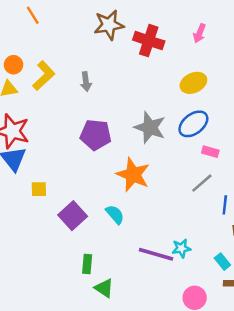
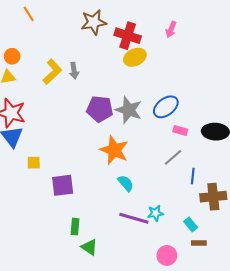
yellow L-shape: (44, 76) -> (52, 72), moved
yellow ellipse: (193, 83) -> (135, 57), moved
purple pentagon: (96, 135) -> (100, 109), moved
cyan semicircle: (115, 214) -> (126, 183), moved
purple square: (73, 216) -> (63, 185), turned 35

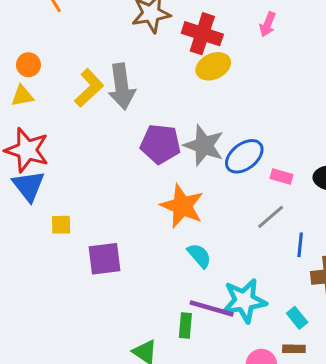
gray arrow: (74, 71) -> (122, 86), size x1.8
blue ellipse: (166, 107) -> (244, 156), moved
cyan star: (156, 213) -> (244, 301), size x1.8
green rectangle: (75, 227) -> (185, 326), moved
brown rectangle: (199, 243) -> (294, 349), moved

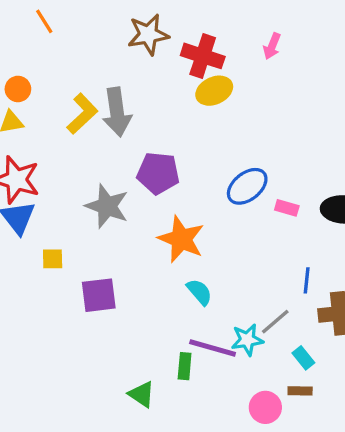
gray star: (204, 145) -> (107, 206), moved
gray line: (271, 217) -> (275, 322), moved
cyan star: (244, 301) -> (247, 340), size x0.7

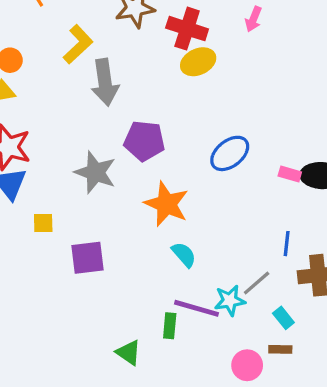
yellow L-shape: (82, 114) -> (78, 44), moved
pink rectangle: (287, 208) -> (290, 174), moved

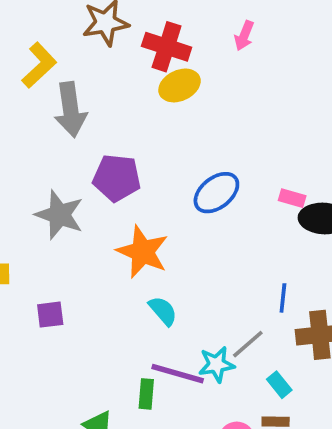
pink rectangle: (290, 174) -> (292, 198), moved
purple square: (87, 258) -> (50, 315), size x0.7

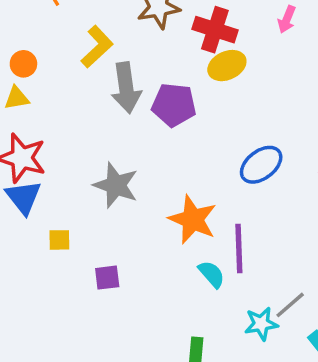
purple pentagon: (117, 178) -> (174, 105), moved
purple line: (178, 374) -> (239, 249), moved, turned 72

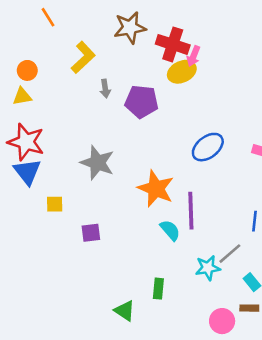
pink arrow: (287, 19) -> (193, 56), moved
gray arrow: (126, 88) -> (105, 89), size x0.5

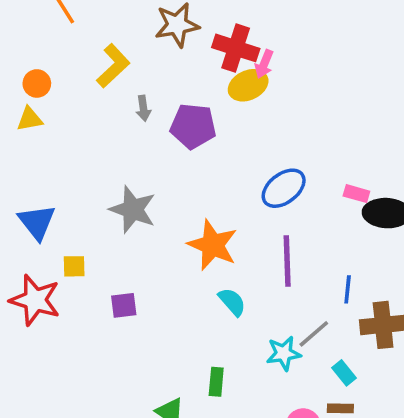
red star: (26, 142) -> (35, 300), moved
purple line: (191, 211) -> (287, 261), moved

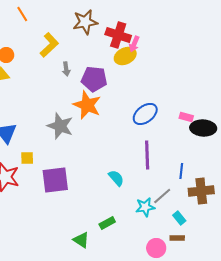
orange star: (213, 245) -> (87, 105), moved
purple square: (124, 305) -> (55, 180), size x1.8
green rectangle: (216, 382) -> (107, 223), turned 56

